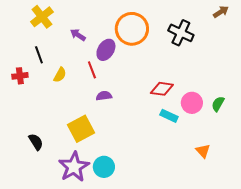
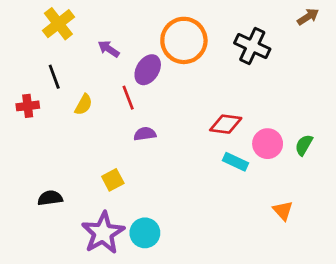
yellow square: (81, 129) -> (113, 180), size x0.6
black semicircle: (36, 142) -> (50, 198), turned -66

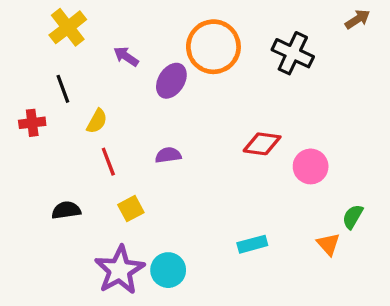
red line: (128, 98) -> (108, 162), moved
green semicircle: (304, 145) -> (353, 217), moved
cyan rectangle: (236, 162) -> (252, 244), moved, turned -40
black semicircle: (50, 198) -> (66, 210), moved

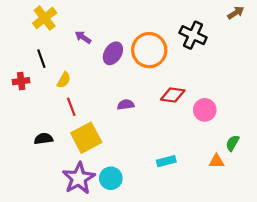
orange circle: (213, 47) -> (149, 50), moved
purple semicircle: (168, 155) -> (126, 105), moved
yellow square: (131, 209) -> (86, 138), size x1.8
orange triangle: (328, 244) -> (217, 161), turned -49

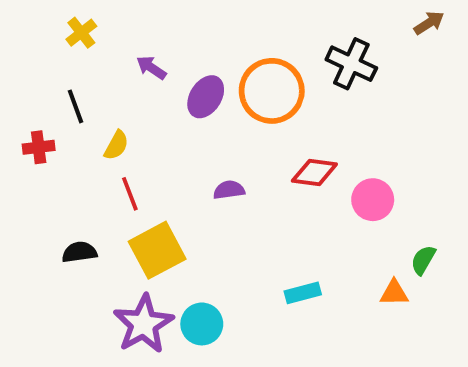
yellow cross: (45, 18) -> (81, 33), size x0.7

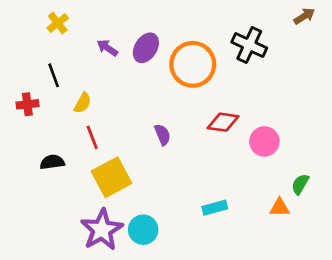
purple ellipse: (206, 97) -> (146, 48), moved
purple semicircle: (229, 190) -> (162, 135), turned 75
black semicircle: (79, 252) -> (52, 162), moved

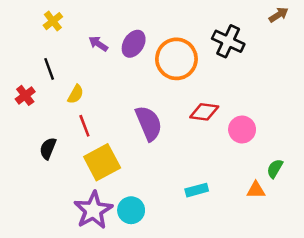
red cross: (27, 104) -> (25, 95), turned -30
purple semicircle: (162, 135) -> (149, 123), size x1.8
black semicircle: (52, 162) -> (48, 148), turned -60

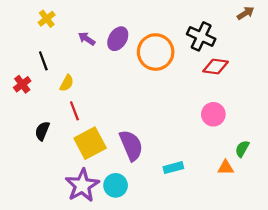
red diamond: (204, 112) -> (216, 66), moved
purple semicircle: (149, 123) -> (131, 145), moved

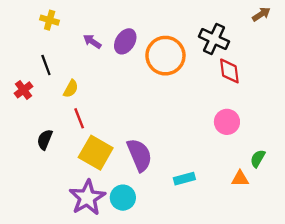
yellow cross: (47, 19) -> (50, 20), turned -36
red diamond: (216, 66) -> (229, 71), turned 75
yellow square: (90, 143) -> (96, 153), turned -32

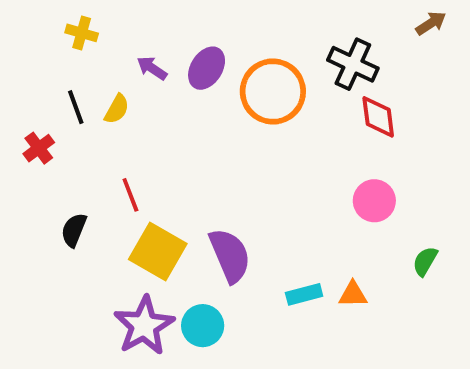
yellow semicircle: (71, 89) -> (117, 109), moved
orange triangle: (240, 179) -> (353, 294), moved

